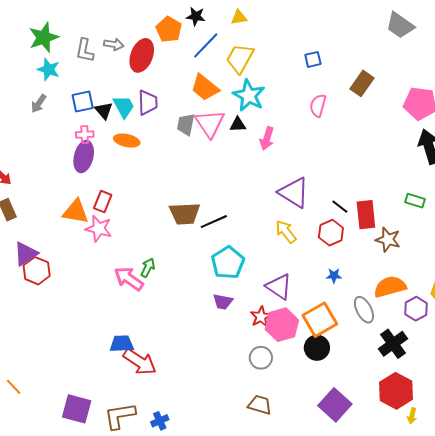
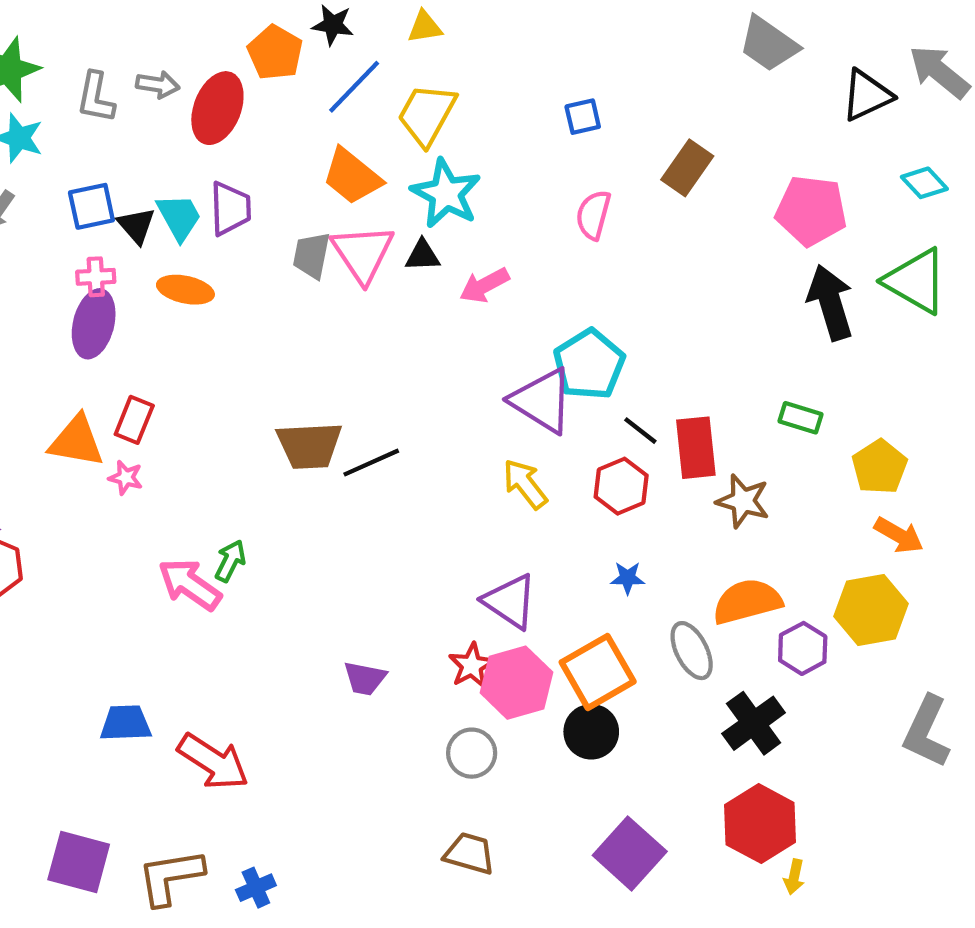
pink arrow: (267, 139) -> (484, 285), turned 45
pink star: (99, 229) -> (126, 478), size x0.6
cyan pentagon: (228, 263) -> (589, 364), moved
purple trapezoid: (223, 302) -> (365, 678), moved
blue trapezoid: (122, 344) -> (126, 723), moved

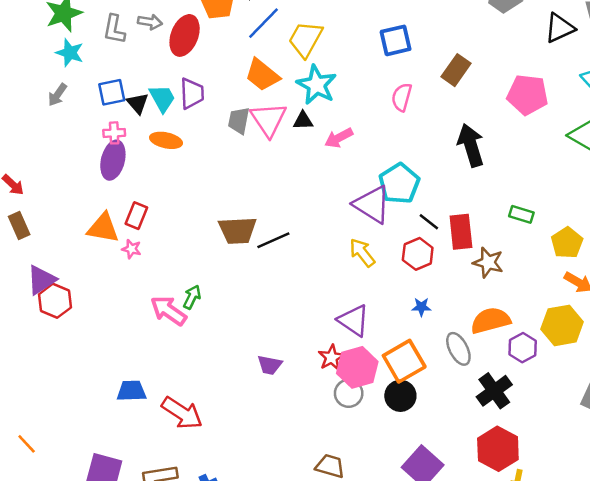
blue square: (583, 117) -> (396, 40), size x1.5
black arrow: (830, 302) -> (471, 145), moved
gray circle: (472, 753) -> (349, 393), moved

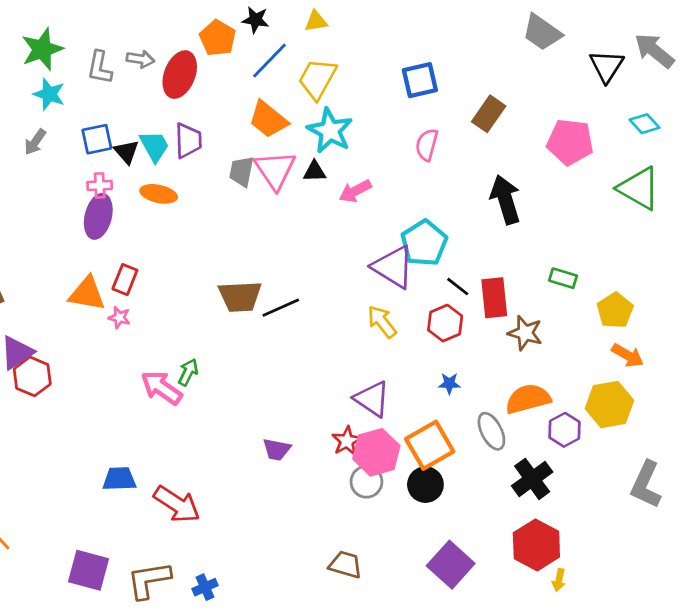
black triangle: (560, 28) -> (607, 66), turned -32

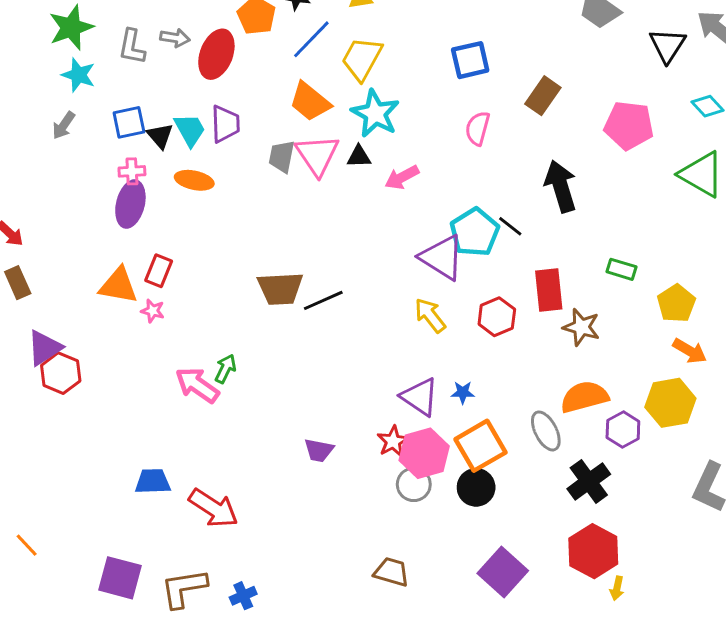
black line: (458, 287) -> (510, 226), moved
blue star: (449, 383) -> (463, 392), moved

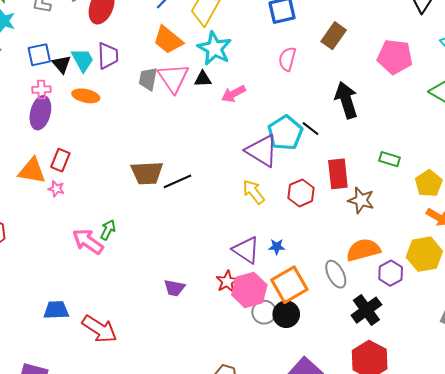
gray circle: (414, 484) -> (264, 312), moved

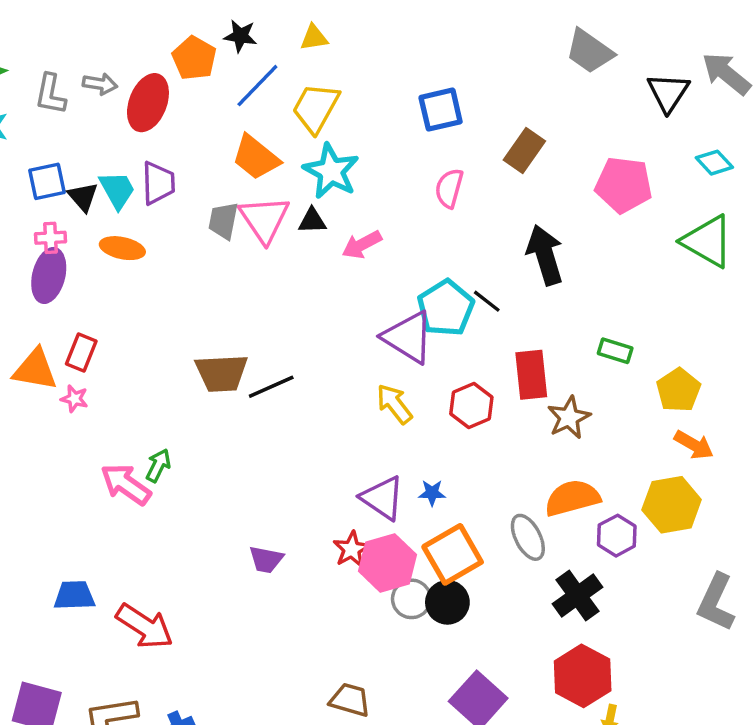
brown star: (361, 200) -> (569, 418), turned 30

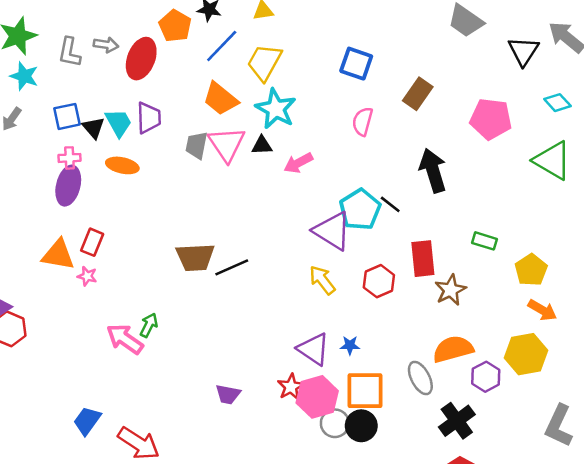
blue square: (441, 110) -> (356, 64), turned 32
orange square: (453, 554) -> (365, 391), turned 30
blue trapezoid: (74, 595) -> (87, 421), turned -52

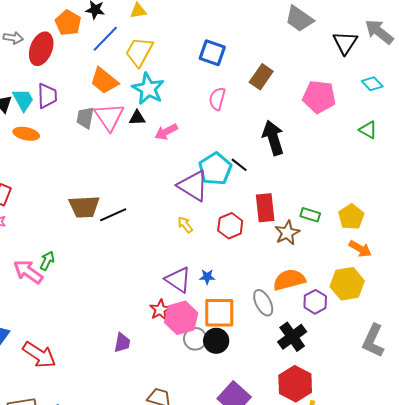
green triangle: (552, 160) -> (368, 130), size x0.6
green rectangle: (485, 241) -> (310, 215), moved
yellow arrow: (322, 280) -> (185, 225), size x0.7
purple trapezoid: (228, 394) -> (122, 343), moved, turned -90

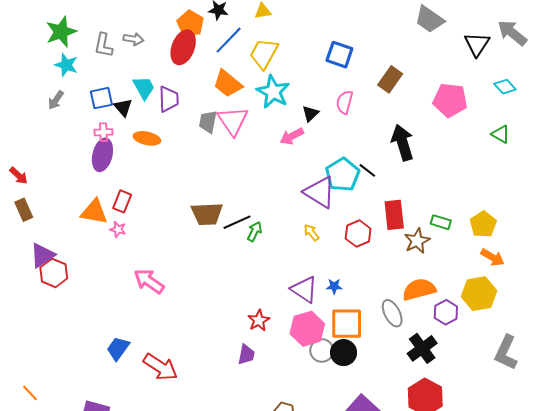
red ellipse: (41, 49) -> (183, 47), moved
cyan trapezoid: (23, 100) -> (144, 88), moved
black triangle: (137, 118) -> (310, 114), moved, turned -42
green arrow: (47, 261) -> (255, 231), moved
red star: (160, 310) -> (259, 320), moved

